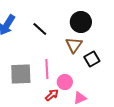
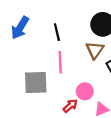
black line: (40, 29) -> (57, 32), turned 35
pink line: (47, 69) -> (60, 62), moved

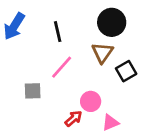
pink line: (60, 62) -> (62, 67), turned 45
gray square: (36, 82) -> (33, 91), size x0.6

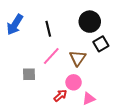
brown triangle: (102, 53) -> (78, 58), moved
black square: (126, 71) -> (101, 44), moved

